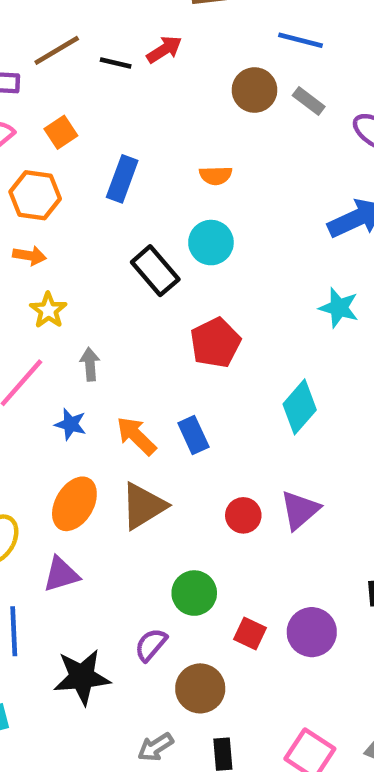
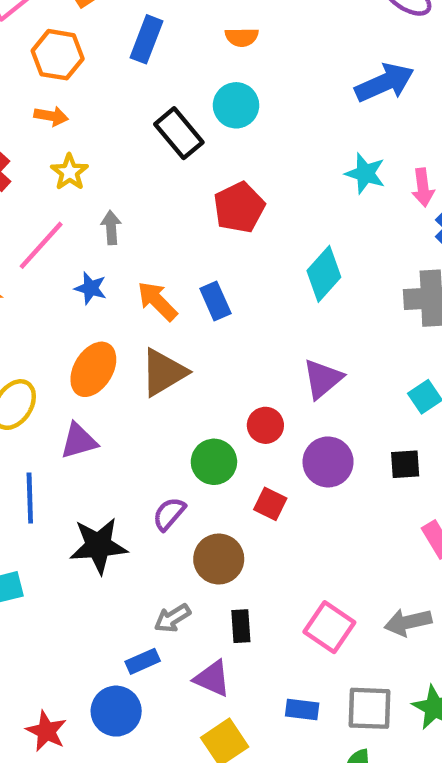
red circle: (243, 515) -> (265, 425), moved
purple circle: (312, 632) -> (328, 462), moved

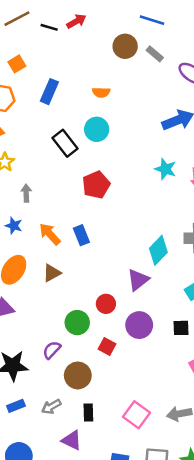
cyan diamond: (324, 274) -> (158, 250), moved
brown triangle: (164, 372) -> (52, 273), size x0.7
blue rectangle: (143, 661) -> (16, 406), moved

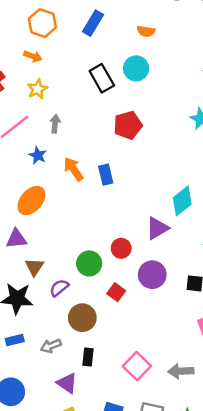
brown triangle: (52, 273) -> (34, 267), moved, turned -36

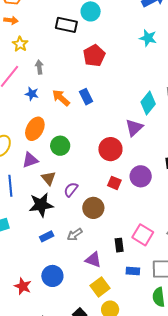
black rectangle: (102, 78) -> (66, 25), turned -35
red circle: (121, 248) -> (110, 149), size x1.5
green circle: (89, 263) -> (60, 146), moved
purple circle: (152, 275) -> (141, 176), moved
black rectangle: (88, 357) -> (119, 245), moved

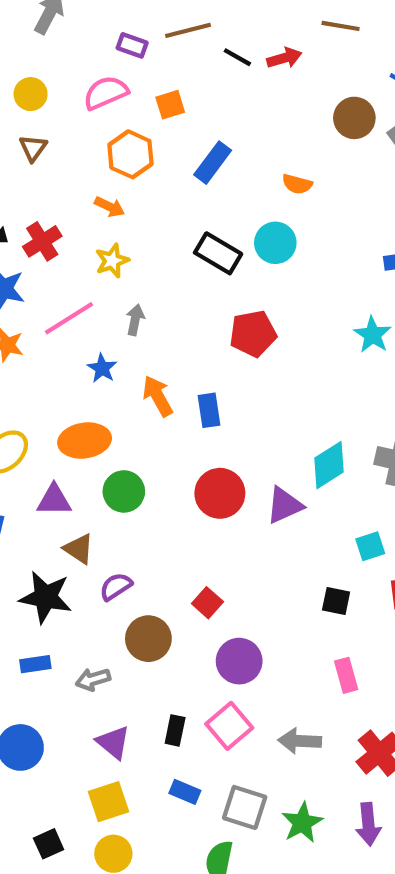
orange ellipse: (35, 129) -> (85, 440), turned 35
red circle: (110, 149) -> (220, 493), moved
purple circle: (141, 176) -> (239, 661), moved
brown triangle: (49, 178) -> (79, 549), turned -35

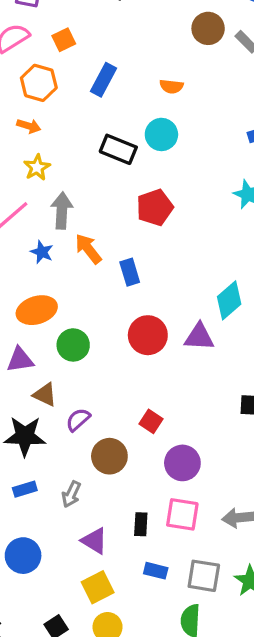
gray arrow: (135, 320) -> (62, 211), size x1.5
orange arrow: (158, 396) -> (88, 249), moved
purple triangle: (284, 505) -> (199, 337), turned 36
gray arrow: (93, 679) -> (71, 494), turned -40
pink square: (229, 726) -> (182, 514), turned -32

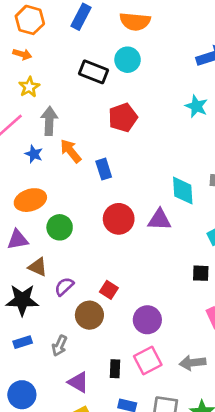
orange semicircle: (171, 86) -> (135, 21), size x1.6
cyan diamond: (229, 300) -> (183, 191), turned -52
red square: (151, 421) -> (109, 290), moved
pink square: (182, 514) -> (148, 361), turned -36

